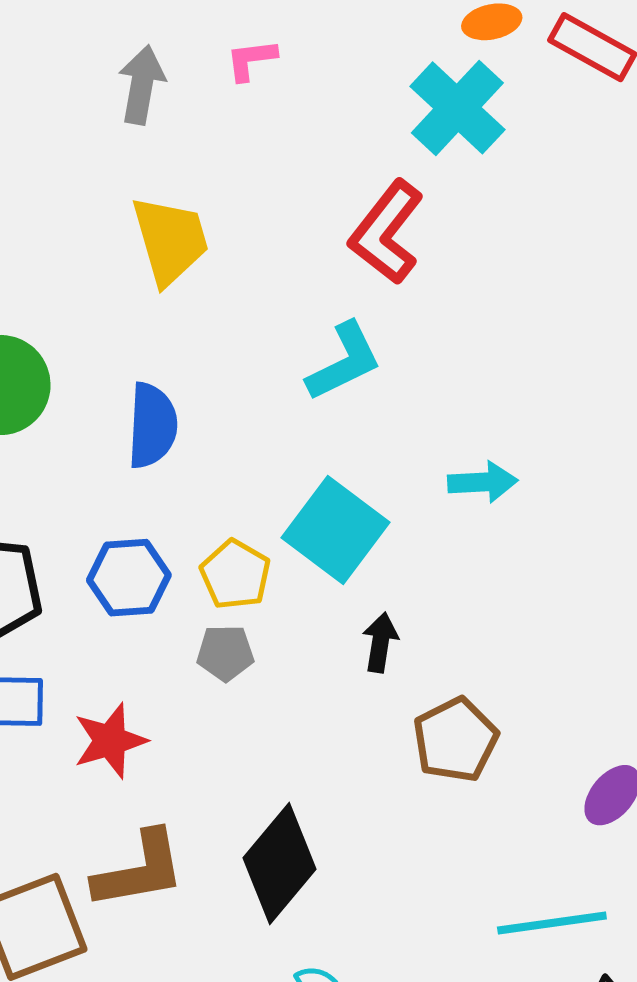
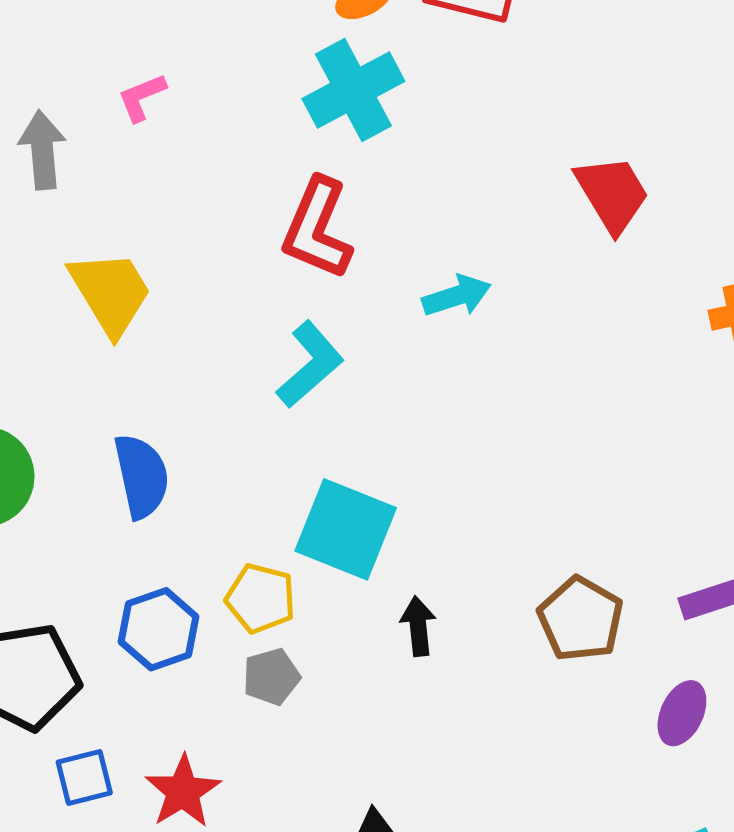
cyan cross: (457, 108) -> (353, 90), turned 34
cyan arrow: (483, 482) -> (457, 296), moved
brown pentagon: (455, 740) -> (581, 619), moved

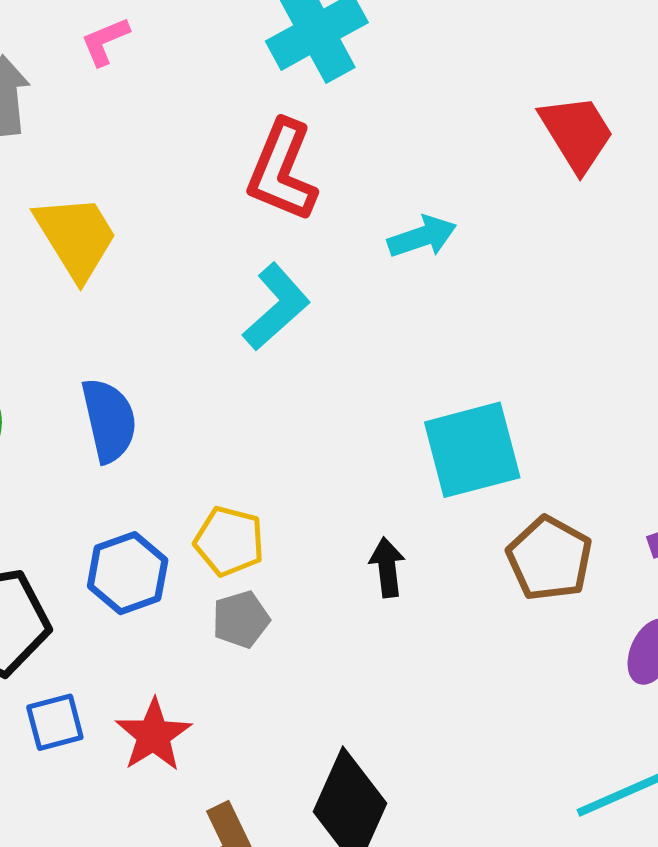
cyan square: (346, 529) -> (472, 450), moved, turned -36

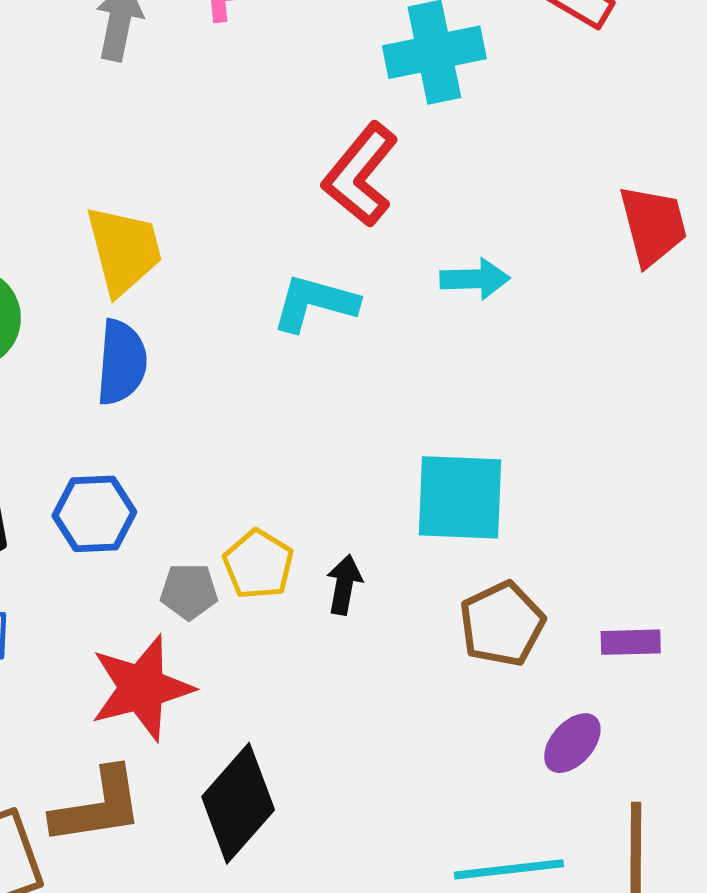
yellow trapezoid: (76, 237) -> (124, 250), moved
cyan L-shape: (276, 307) -> (315, 303), turned -140
yellow pentagon: (229, 541) -> (258, 564), moved
red star: (154, 735) -> (142, 688), moved, size x1.4

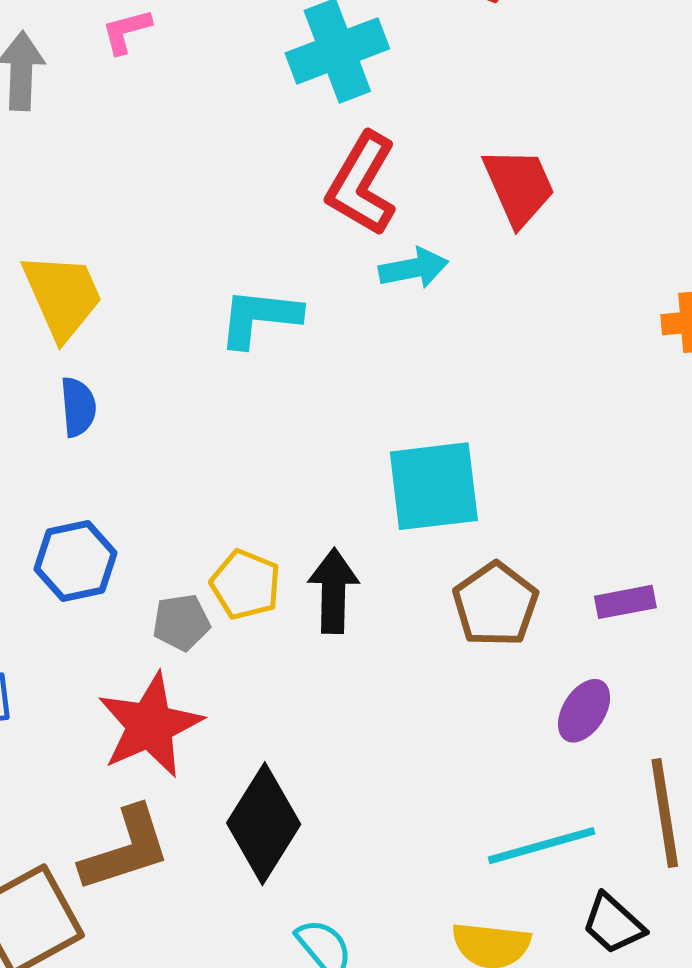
red L-shape: (360, 175) -> (362, 184), moved
red trapezoid: (653, 225) -> (519, 187), moved
blue semicircle: (122, 362) -> (78, 407), size x0.7
black arrow: (344, 585) -> (333, 591), size x1.4

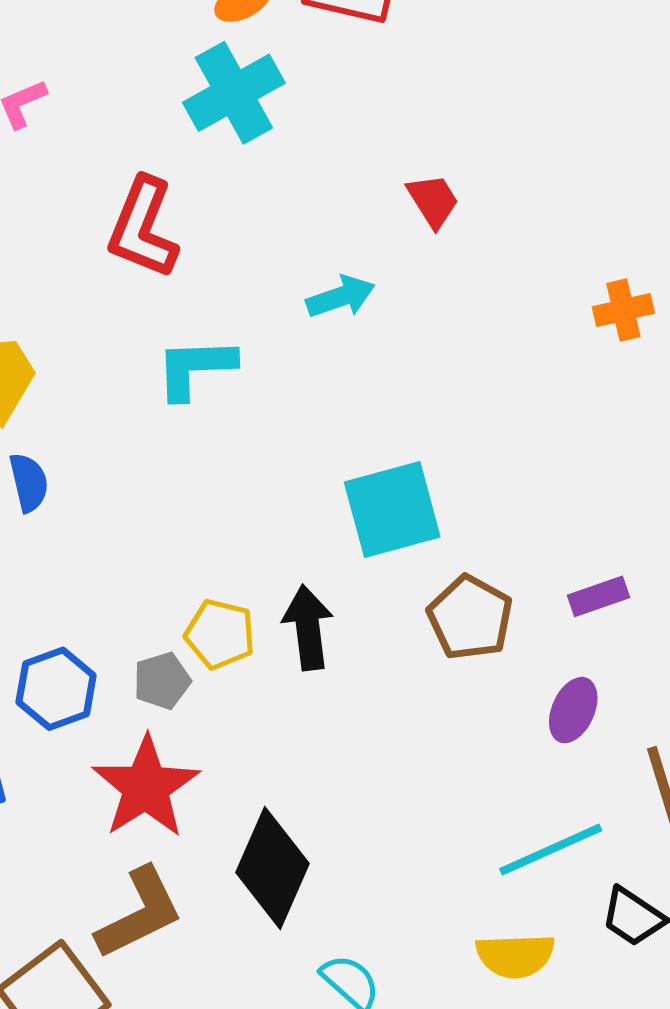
red L-shape: (362, 184) -> (143, 228), moved
red trapezoid: (519, 187) -> (433, 201), size x0.7
blue hexagon: (76, 561) -> (56, 689), moved

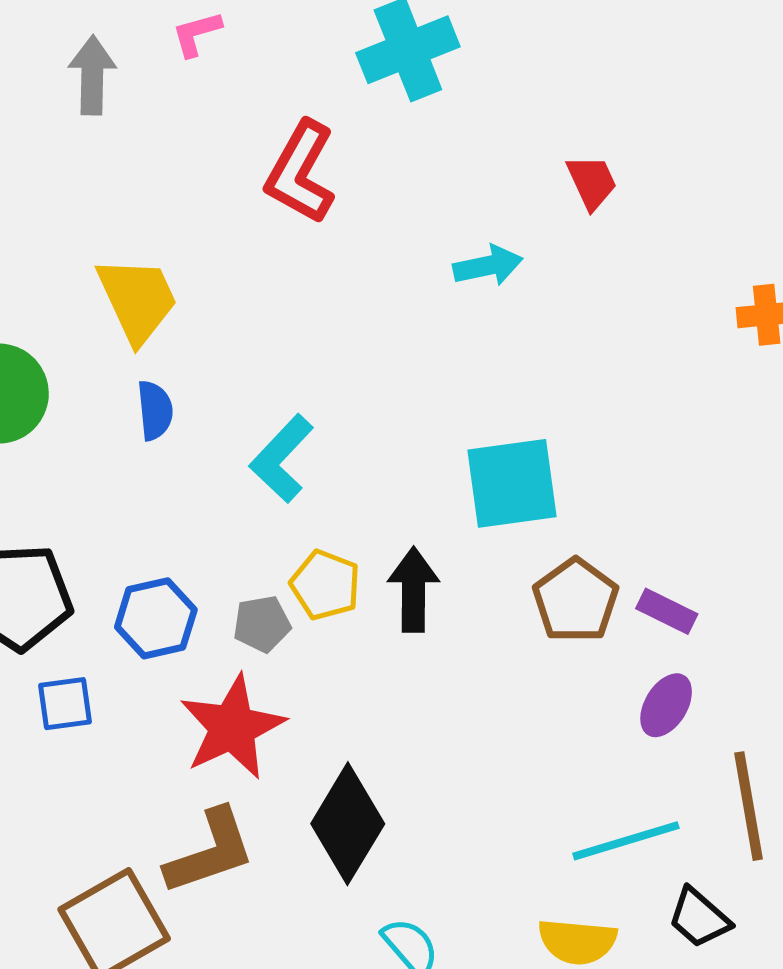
cyan L-shape: (195, 368) -> (282, 459), moved, turned -52
purple rectangle: (598, 596) -> (667, 611), moved, turned 38

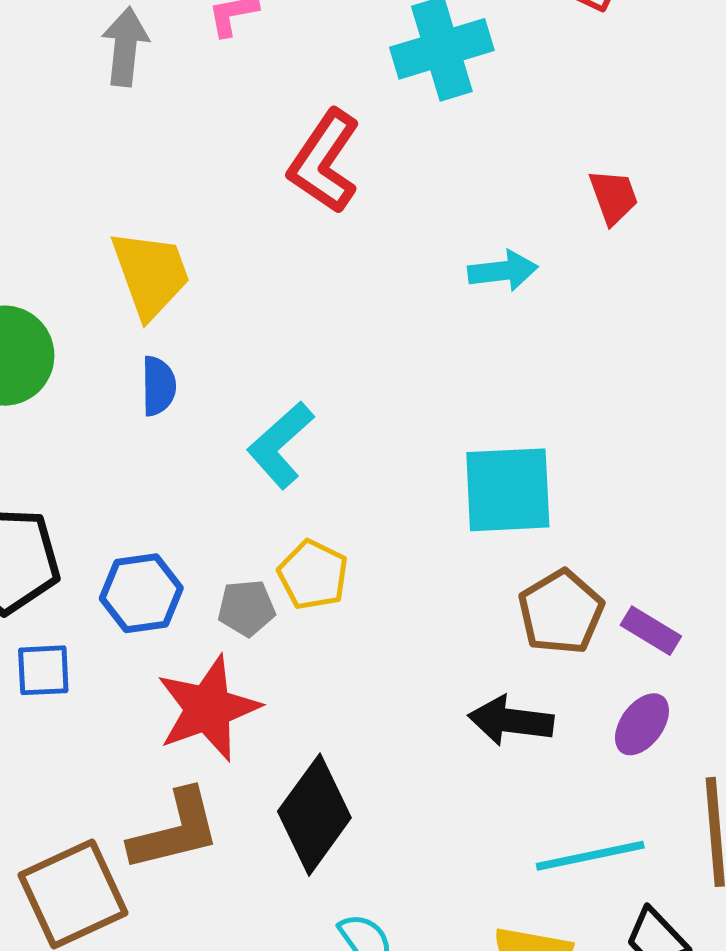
black arrow: (413, 590) -> (511, 721), moved, turned -88

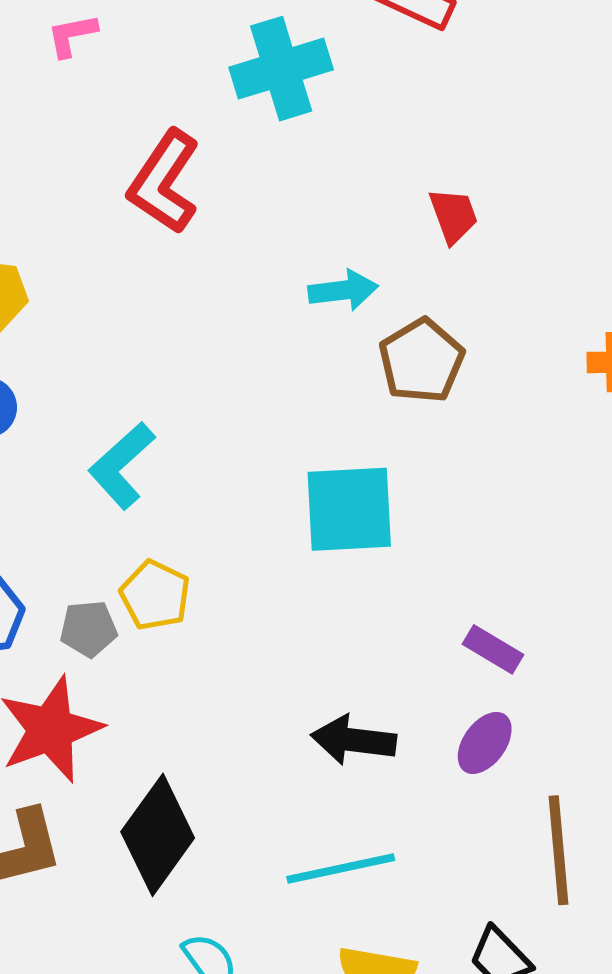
brown pentagon: (561, 612) -> (422, 361), moved
cyan line: (590, 856) -> (341, 868), moved

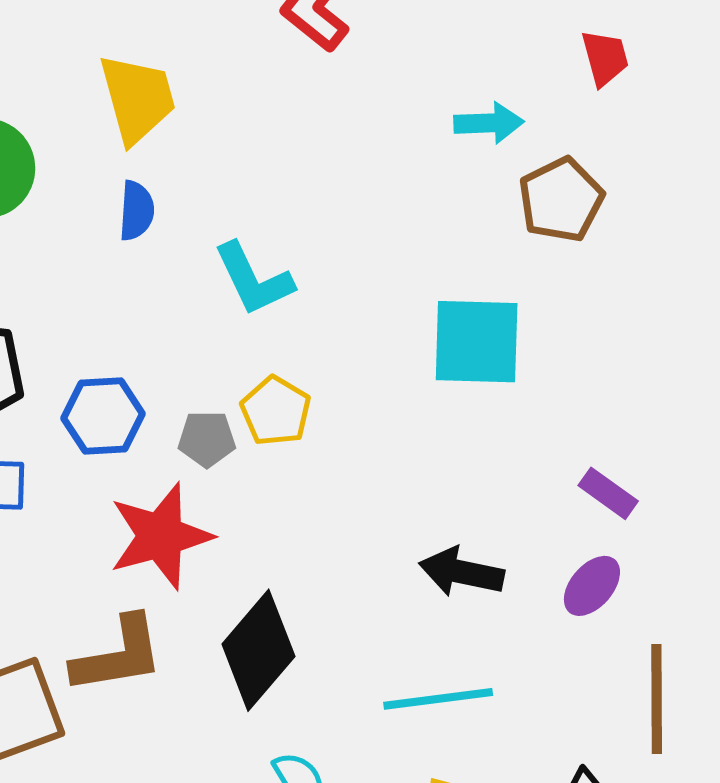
cyan L-shape: (122, 466) -> (253, 279), turned -78

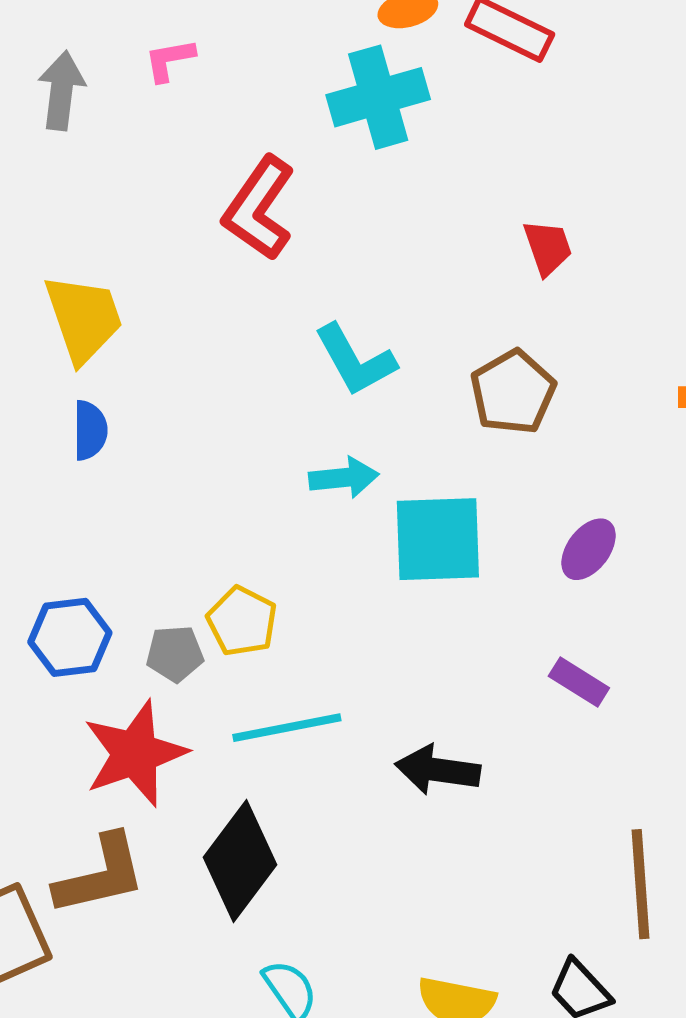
cyan arrow: (489, 123) -> (344, 478), moved
cyan L-shape: (253, 279) -> (355, 360), moved
purple ellipse: (592, 586) -> (589, 549), moved
cyan line: (438, 699) -> (287, 728), moved

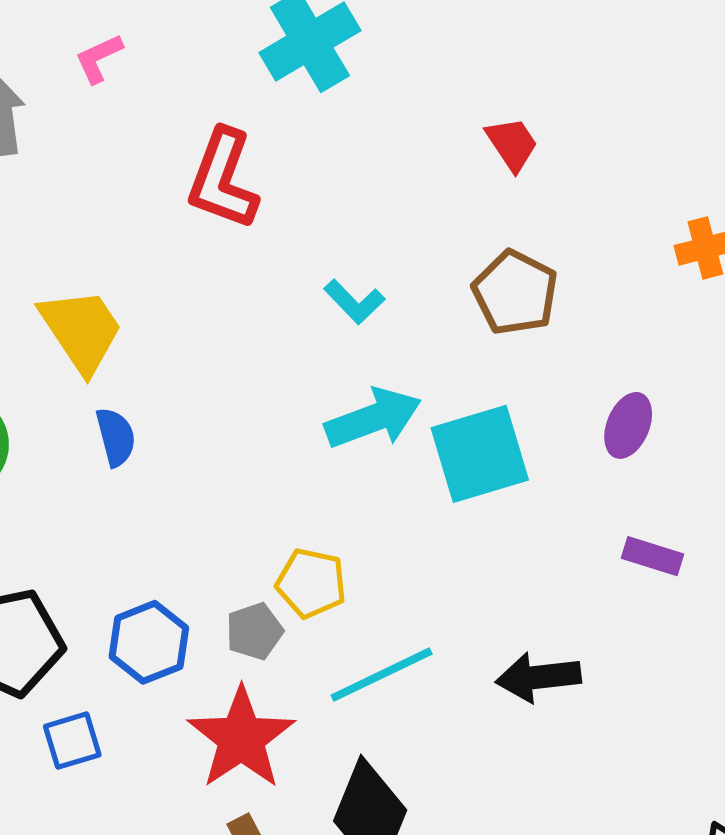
cyan L-shape: (355, 360) -> (354, 302), size x0.7
cyan arrow: (344, 478) -> (373, 418), size x1.4

